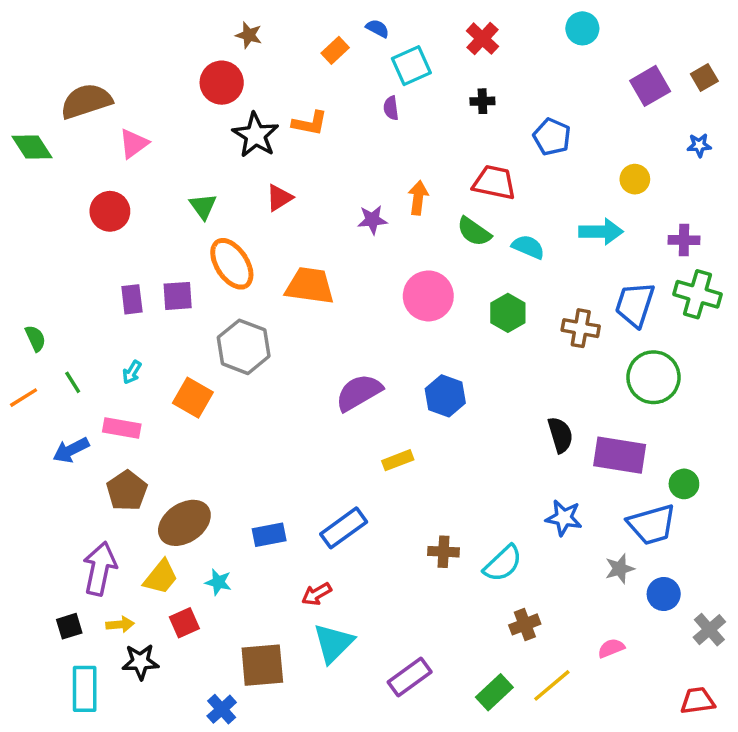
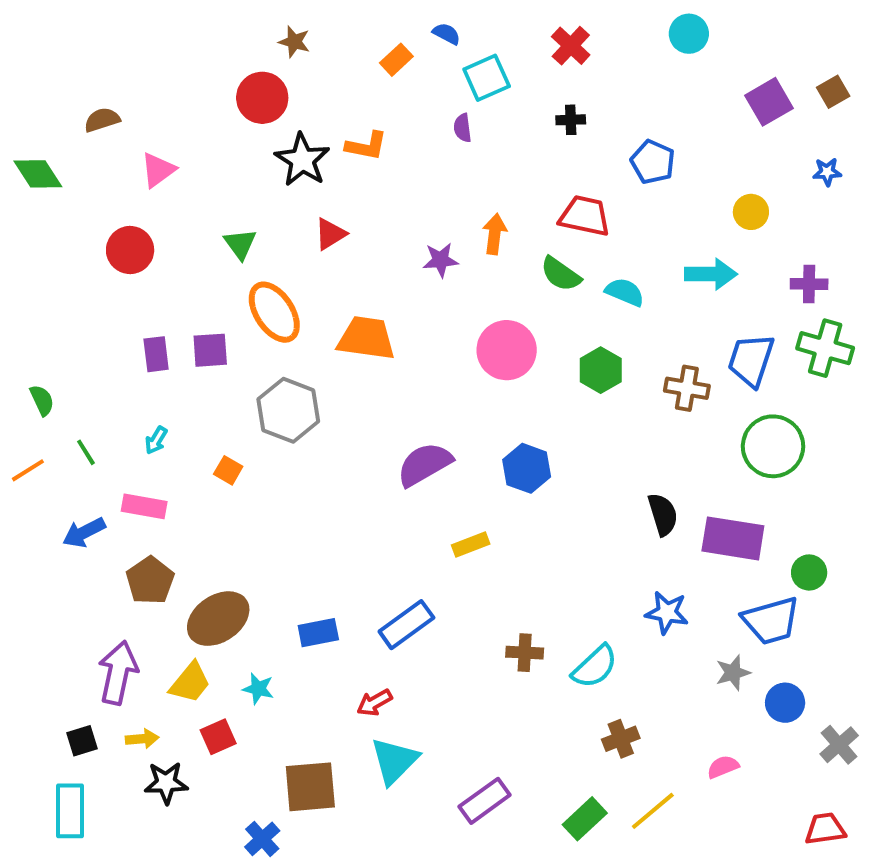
brown semicircle: (86, 101) -> (102, 120), size x0.6
orange square: (193, 398) -> (228, 470), size x0.6
cyan rectangle: (85, 689) -> (70, 811), moved

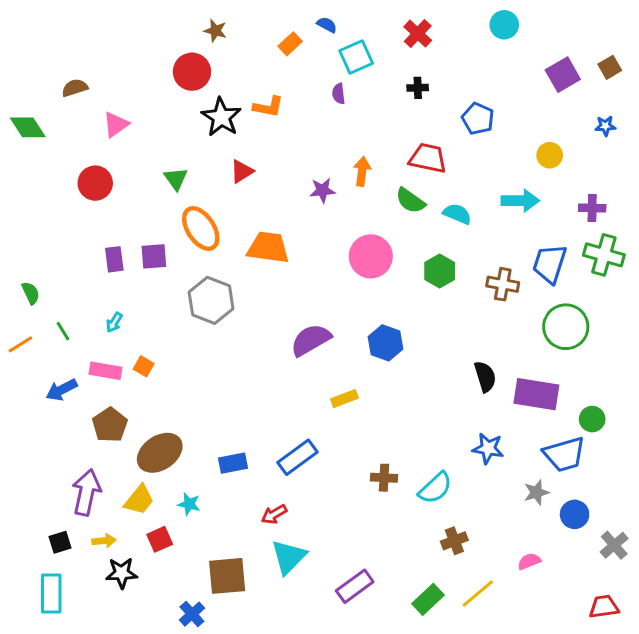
orange square: (228, 470) -> (144, 366), moved

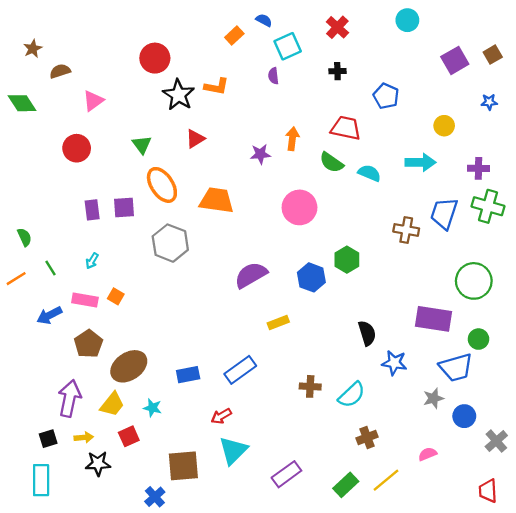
brown star: (215, 31) -> (33, 49), moved, turned 30
green hexagon: (440, 271) -> (347, 260), moved
green circle: (566, 327) -> (474, 281), moved
black semicircle: (485, 377) -> (367, 333), moved
red trapezoid: (604, 607) -> (488, 491), turned -85

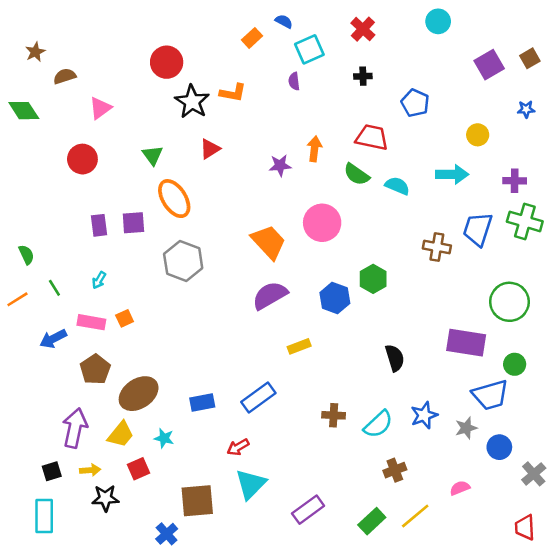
orange trapezoid: (217, 200) -> (269, 242), moved, turned 39
orange square: (116, 296) -> (125, 318), turned 35
blue star: (394, 363) -> (424, 415), moved, turned -30

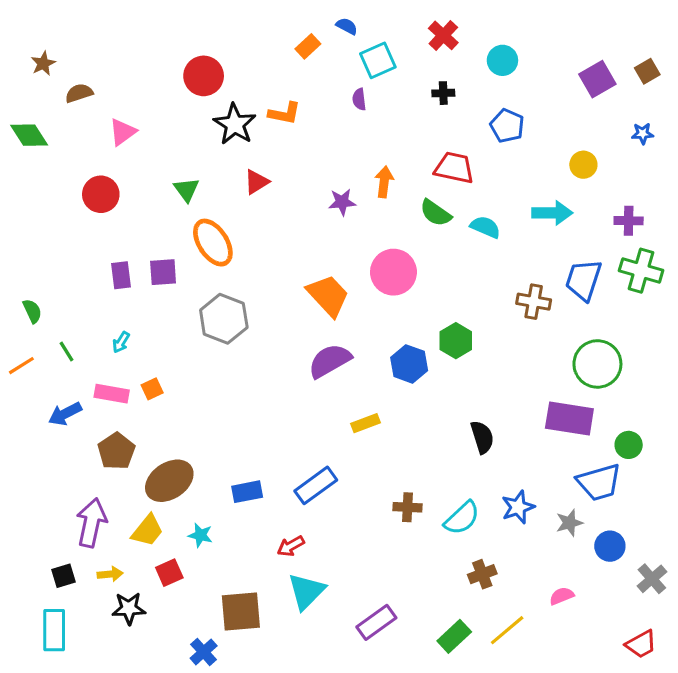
cyan circle: (438, 21) -> (502, 60), moved
green circle: (510, 302) -> (597, 364), moved
red trapezoid: (525, 527) -> (641, 644), turned -116

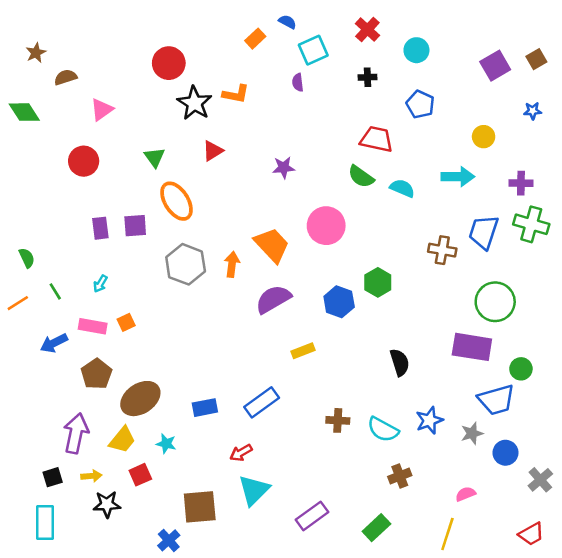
orange arrow: (384, 182) -> (232, 264), moved
cyan semicircle: (462, 518) -> (383, 429), turned 72
yellow line: (507, 630) -> (447, 534), moved, turned -32

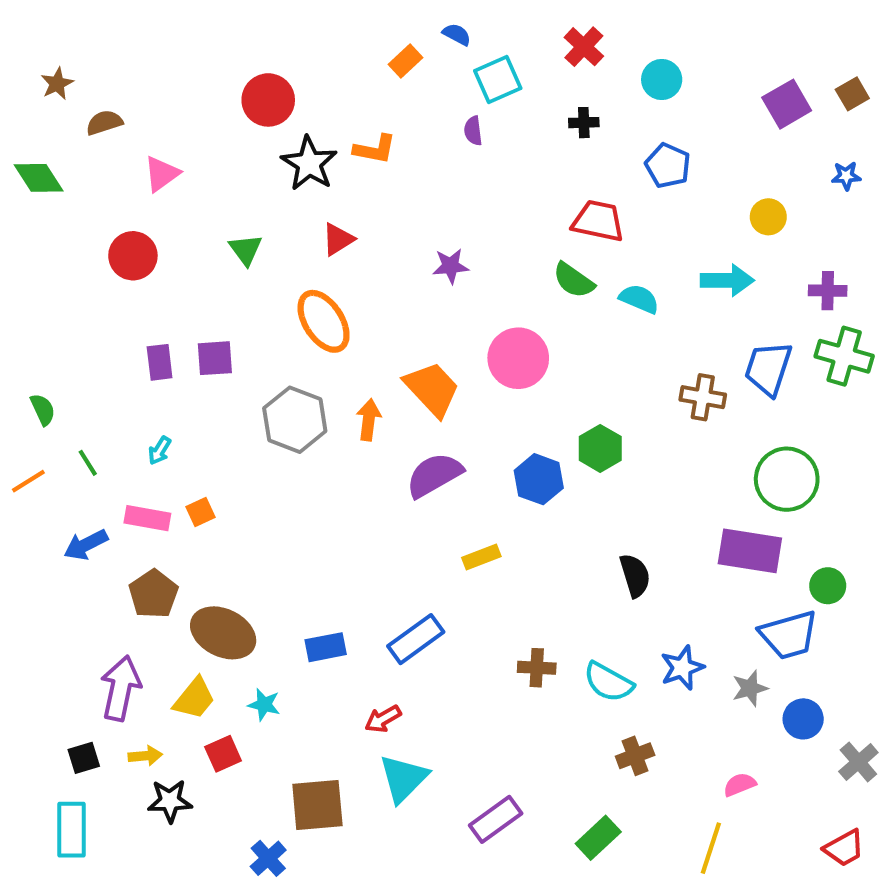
orange ellipse: (176, 201) -> (324, 321), moved
brown ellipse: (140, 399) -> (223, 633), turned 60

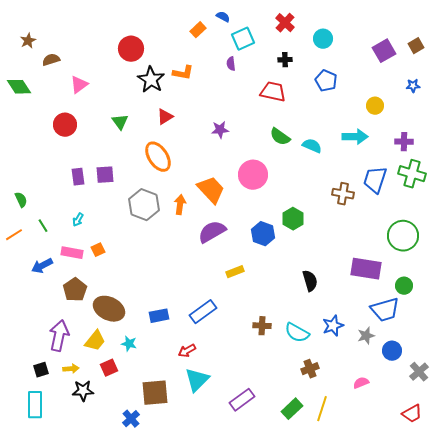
red trapezoid: (598, 221) -> (273, 92), moved
green circle: (787, 479) -> (403, 236), moved
yellow line: (711, 848) -> (322, 409), moved

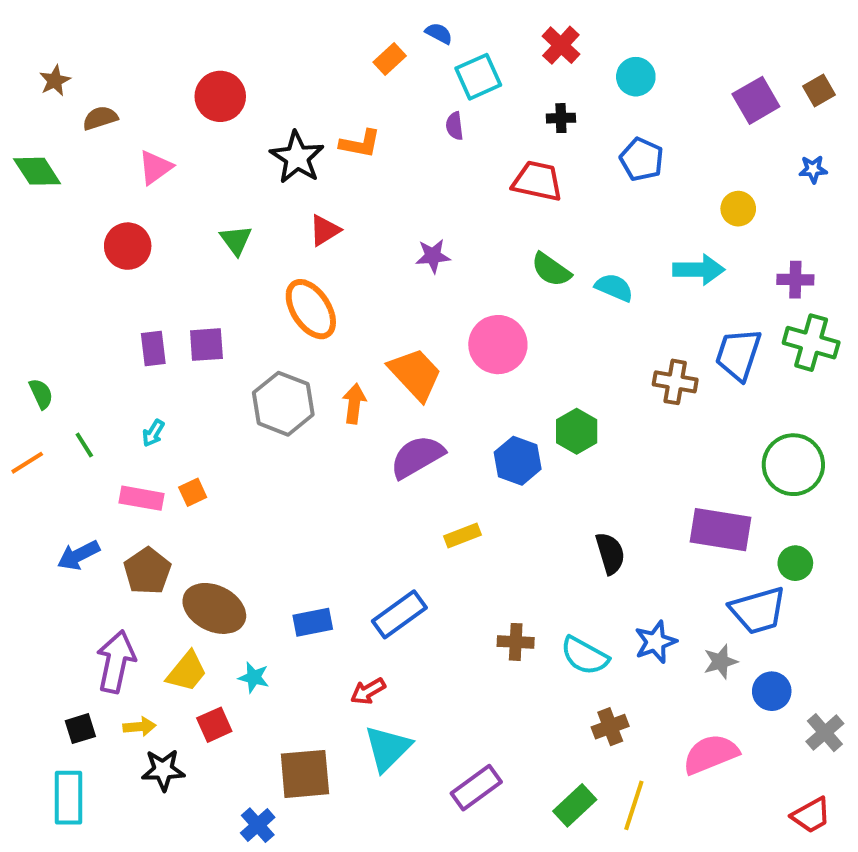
red circle: (131, 49) -> (220, 96), moved
blue arrow: (42, 266) -> (78, 555), moved
pink semicircle: (361, 383) -> (711, 754), size x1.8

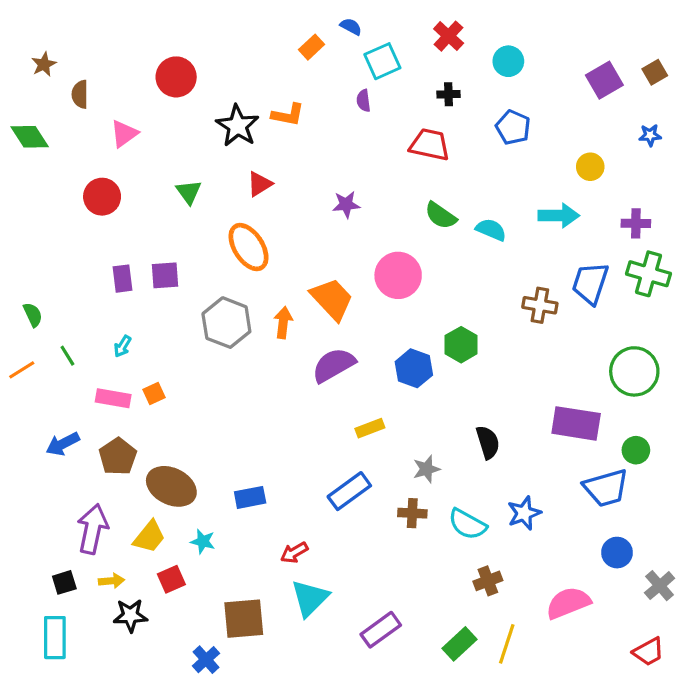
brown semicircle: (100, 118) -> (80, 94), turned -72
blue rectangle: (399, 614) -> (349, 491), moved
gray star: (720, 662) -> (426, 469), moved

